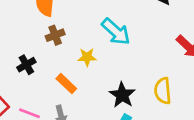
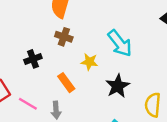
brown cross: (55, 35) -> (64, 37), turned 30
black star: (122, 95) -> (118, 86), moved

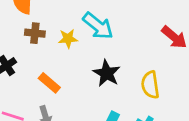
yellow star: (89, 62) -> (68, 39), moved

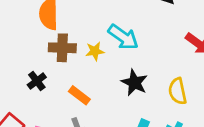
brown cross: (35, 33) -> (62, 48), size x1.4

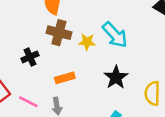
orange rectangle: (79, 95) -> (65, 78), turned -66

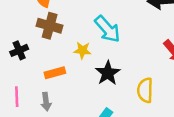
yellow star: (87, 42) -> (82, 50), moved
pink line: (28, 102) -> (17, 97), turned 60

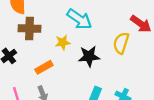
black star: (108, 73) -> (89, 56), turned -30
yellow semicircle: (145, 90) -> (121, 43), moved, turned 30

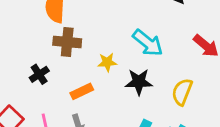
cyan arrow: (79, 19) -> (148, 43), moved
yellow semicircle: (121, 43) -> (182, 92), moved

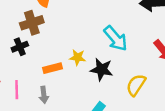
brown cross: (67, 42) -> (32, 23), moved, turned -35
yellow star: (107, 62) -> (78, 57), moved

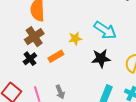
yellow star: (78, 57) -> (75, 39), moved
orange rectangle: (52, 68) -> (56, 56), moved

